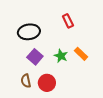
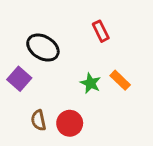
black ellipse: (29, 32) -> (43, 48), turned 40
purple square: (35, 57) -> (19, 79), moved

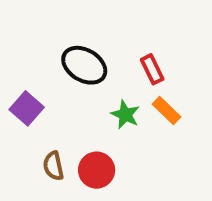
red rectangle: (101, 31) -> (152, 69), moved
black ellipse: (43, 48) -> (84, 65), moved

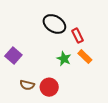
black ellipse: (84, 65) -> (54, 24), moved
brown semicircle: (53, 166) -> (27, 85), turned -64

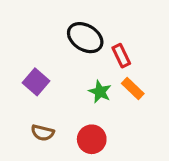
purple square: (13, 56) -> (36, 82), moved
red circle: (49, 87) -> (92, 139), moved

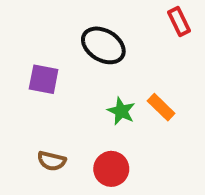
red rectangle: (121, 56) -> (179, 22), moved
purple square: (36, 82) -> (44, 79), moved, turned -30

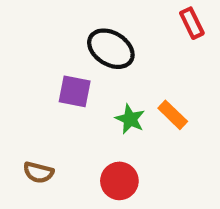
purple square: (44, 79) -> (75, 91), moved
brown semicircle: (52, 161) -> (38, 172), moved

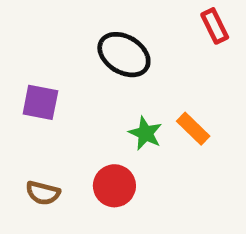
purple square: (75, 91) -> (40, 102), moved
red circle: (119, 181) -> (114, 186), moved

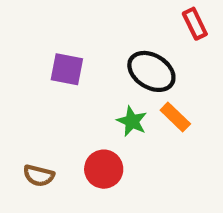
black ellipse: (124, 55) -> (151, 71), moved
purple square: (40, 102) -> (67, 69), moved

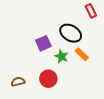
purple square: (67, 69) -> (43, 43), moved, turned -35
brown semicircle: (39, 176) -> (18, 82), turned 152

